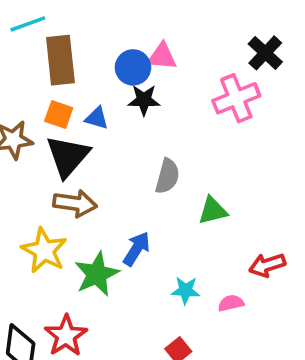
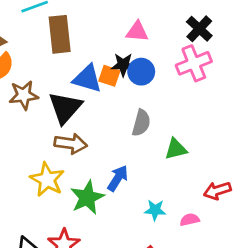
black cross: (265, 53) -> (199, 29), moved
blue circle: (133, 67) -> (141, 72), moved
orange square: (59, 115) -> (109, 76), moved
blue triangle: (97, 118) -> (87, 79), size x1.6

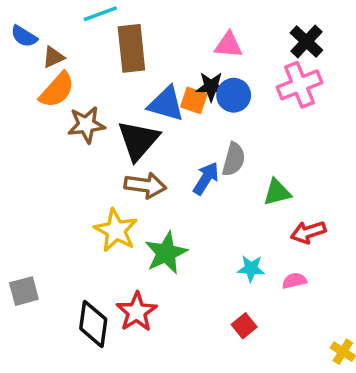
blue arrow: (118, 178) -> (206, 178), moved
red arrow: (217, 191) -> (308, 232), moved

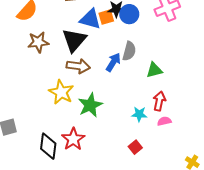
orange square: (194, 100) -> (106, 17), turned -35
brown star: (86, 125) -> (38, 42), moved
red arrow: (308, 232) -> (159, 101), moved, turned 120

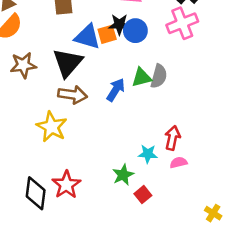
gray semicircle: (129, 51) -> (159, 76), moved
green triangle: (154, 70) -> (142, 77), moved
green star: (90, 105) -> (123, 175), moved, size x0.7

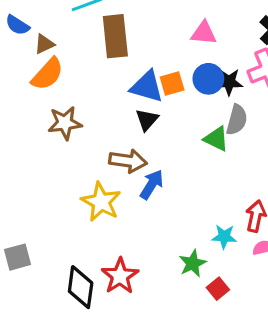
black star: (119, 24) -> (229, 82), moved
black triangle: (68, 63) -> (147, 120), moved, size x0.6
gray semicircle: (159, 76) -> (237, 120), moved
green triangle: (142, 77) -> (216, 139), turned 40
blue arrow: (116, 90) -> (152, 185), moved

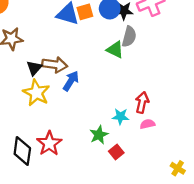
black triangle: (147, 120) -> (34, 68), moved

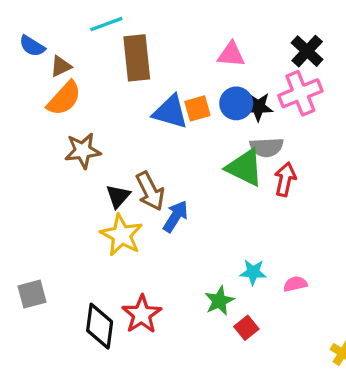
gray semicircle: (129, 37) -> (267, 147), turned 72
green triangle: (115, 50) -> (245, 168), size x1.4
brown arrow: (55, 65) -> (150, 191), turned 55
red arrow: (142, 102) -> (285, 179), moved

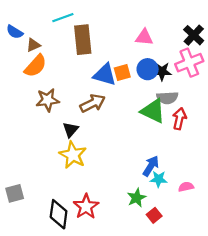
brown arrow: (150, 191) -> (93, 103), moved, turned -90
blue arrow: (175, 216) -> (151, 166), moved

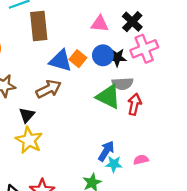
black cross: (194, 35) -> (132, 22), moved
orange square: (122, 73) -> (78, 59), turned -35
pink semicircle: (186, 187) -> (141, 160), moved

